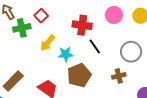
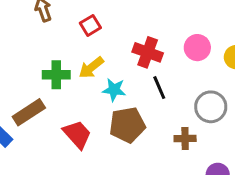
green cross: (22, 28) -> (56, 75), moved

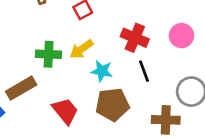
brown cross: (185, 139) -> (166, 120), size x1.4

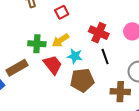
red trapezoid: (65, 111) -> (53, 65), moved

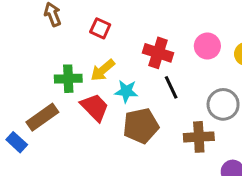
red square: (62, 12) -> (100, 28), turned -32

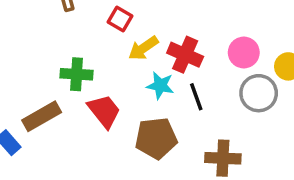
yellow arrow: (103, 70) -> (143, 48), moved
cyan star: (126, 91) -> (160, 86), moved
gray circle: (223, 104) -> (259, 93), moved

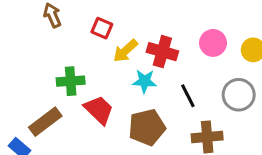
gray circle: (259, 93) -> (239, 95), moved
black line: (196, 97) -> (188, 96), moved

